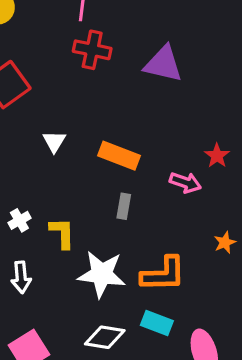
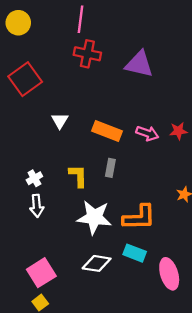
red star: (217, 156) -> (178, 131), turned 30
pink arrow: (185, 182) -> (147, 133), moved
yellow L-shape: (62, 233) -> (78, 176), moved
white arrow: (21, 277) -> (37, 206), moved

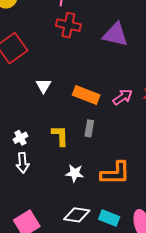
pink arrow: (147, 133) -> (123, 97), turned -54
white star: (94, 217) -> (75, 173), size x0.6
cyan rectangle: (135, 253) -> (109, 218), moved

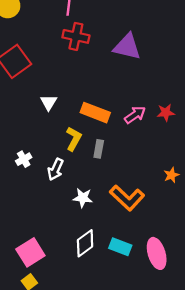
yellow L-shape: (60, 136) -> (74, 139), moved, turned 30
white arrow: (23, 163) -> (55, 169), moved, turned 30
orange L-shape: (115, 173) -> (127, 198), turned 44
white diamond: (77, 215) -> (85, 243), turned -45

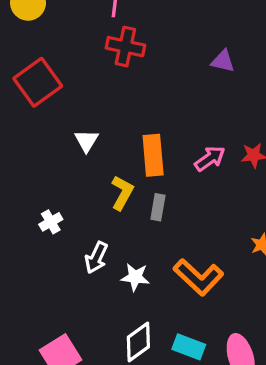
purple triangle: (127, 47) -> (223, 61), moved, size x0.6
orange rectangle: (95, 113) -> (153, 155), turned 64
white arrow: (55, 169) -> (96, 258), moved

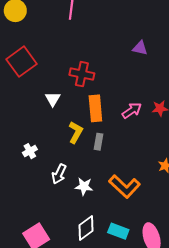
red cross: (125, 47) -> (82, 74), moved

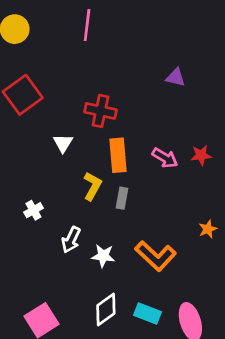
pink arrow: (132, 110) -> (165, 158), turned 66

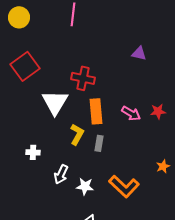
white triangle: (63, 143) -> (55, 102), size x1.8
white cross: (33, 210) -> (33, 152), turned 32

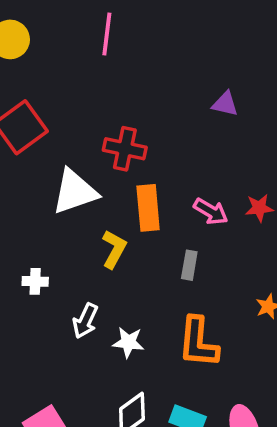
white triangle: (55, 102) -> (75, 192), turned 40
gray rectangle: (99, 143) -> (189, 265), moved
orange L-shape: (124, 186) -> (198, 342), turned 52

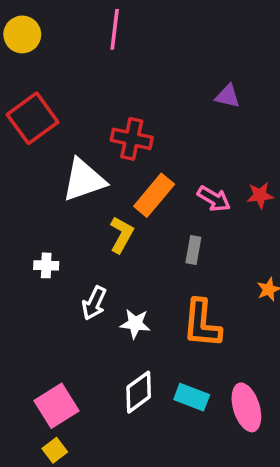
orange rectangle: (148, 208) -> (154, 195), turned 45

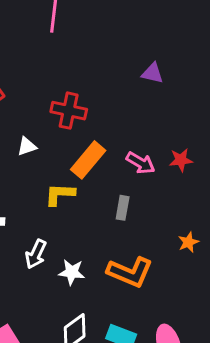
white triangle: (84, 180) -> (27, 146), size x0.5
yellow L-shape: (122, 235) -> (60, 194), turned -116
orange L-shape: (202, 324) -> (130, 272), turned -72

